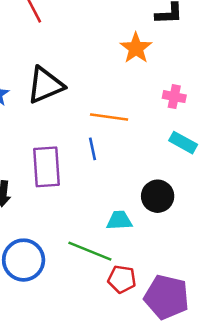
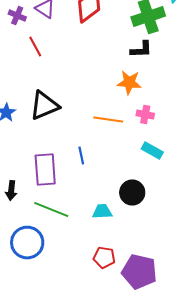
orange star: (136, 48) -> (129, 82), moved, turned -30
orange line: (109, 117) -> (108, 120), moved
green line: (90, 251) -> (51, 210), moved

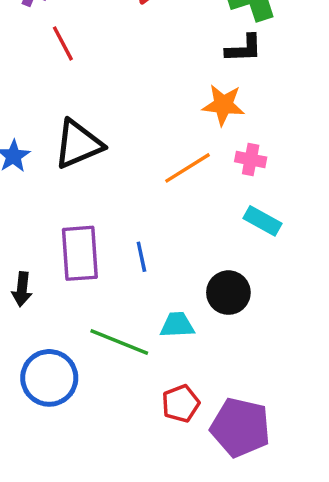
orange line: (108, 120) -> (187, 168), turned -40
blue line: (81, 156) -> (141, 257), moved
green line: (51, 210) -> (119, 342), moved
red pentagon: (104, 258) -> (181, 403), turned -30

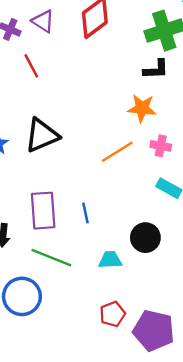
green line: (119, 342) -> (51, 258), moved

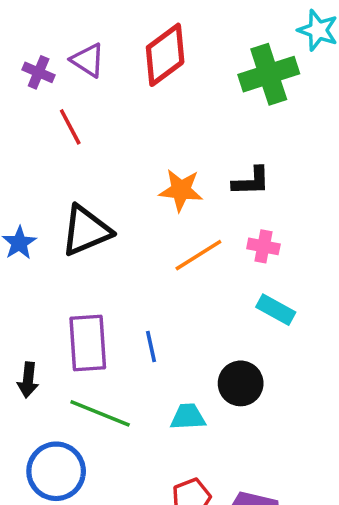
black L-shape: (156, 69) -> (251, 181), moved
orange star: (142, 108) -> (181, 190), moved

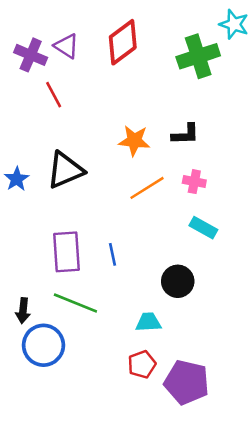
purple cross: (39, 72) -> (31, 55), size x1.4
black arrow: (28, 380) -> (23, 311), moved
cyan trapezoid: (188, 417) -> (148, 322), moved

